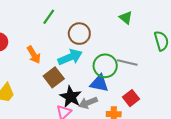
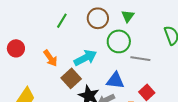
green triangle: (126, 18) -> (128, 16), moved, turned 32
brown circle: (79, 34) -> (98, 18), moved
green circle: (105, 66) -> (119, 41), moved

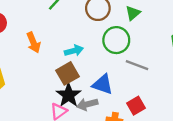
cyan arrow: (85, 58) -> (74, 51), size x0.7
brown square: (71, 78) -> (68, 73), moved

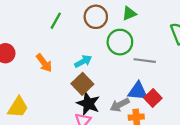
green triangle: (133, 13) -> (129, 13), turned 32
blue triangle: (103, 84) -> (138, 91), moved
gray arrow: (87, 104) -> (120, 105), moved

